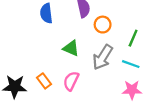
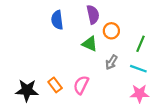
green triangle: (71, 48) -> (90, 44), moved
gray arrow: (103, 57) -> (111, 62), size x0.6

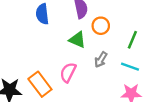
orange rectangle: (55, 85) -> (40, 84), size x1.5
pink semicircle: (81, 85) -> (68, 72), moved

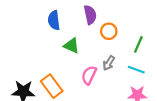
green triangle: (77, 40) -> (71, 46), moved
pink semicircle: (68, 72) -> (89, 75), moved

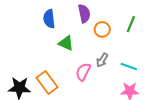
green line: (138, 44) -> (131, 24), moved

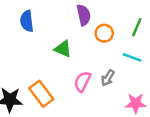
blue semicircle: (49, 19) -> (27, 21), moved
gray arrow: (102, 60) -> (108, 78), moved
cyan line: (129, 67) -> (132, 57), moved

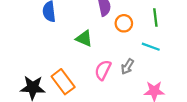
green line: (137, 27) -> (155, 17), turned -30

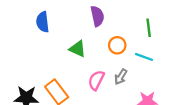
orange circle: (124, 23) -> (117, 45), moved

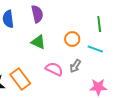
purple semicircle: (97, 16) -> (37, 14), moved
pink semicircle: (96, 80) -> (54, 69), turned 90

